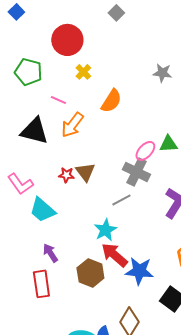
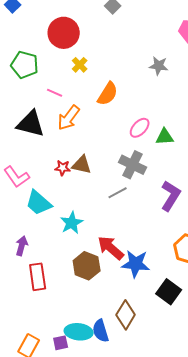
pink ellipse: (145, 151) -> (140, 128), moved
brown triangle: (85, 172) -> (82, 165), turned -40
cyan star: (105, 230) -> (72, 223), moved
purple arrow: (50, 253) -> (22, 246), moved, turned 48

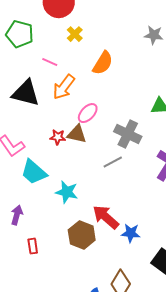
pink ellipse: (140, 128) -> (88, 113), moved
cyan star: (72, 223) -> (67, 192), turned -30
blue star: (136, 264) -> (131, 233), size x0.7
red rectangle: (38, 277) -> (33, 246), size x0.6

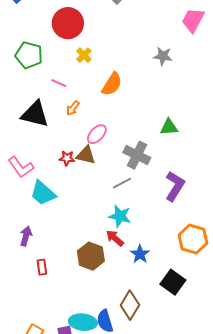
orange arrow: (64, 87) -> (73, 108), size x0.6
cyan star: (67, 192) -> (120, 216), moved
red arrow: (106, 217) -> (115, 238), size x0.7
blue star: (131, 233) -> (140, 254), turned 30

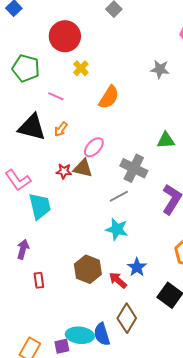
orange arrow: (73, 108) -> (61, 129), moved
cyan trapezoid: (43, 193) -> (40, 206), turned -144
red arrow: (115, 238) -> (118, 280), moved

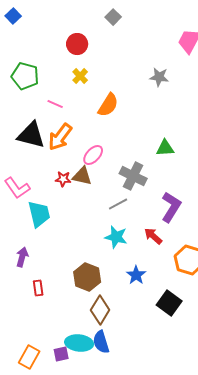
red circle: (65, 36) -> (77, 44), moved, size x0.7
orange arrow: (61, 129) -> (60, 137), size x1.8
red arrow: (118, 280) -> (153, 236), moved
brown diamond: (127, 318) -> (100, 310), moved

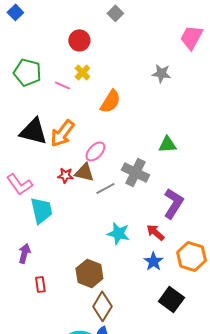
pink line: (55, 104) -> (62, 85), moved
gray line: (118, 204) -> (105, 188), moved
blue star: (136, 275) -> (153, 261), moved

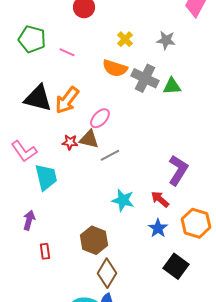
yellow cross: (82, 72) -> (125, 39), moved
orange semicircle: (110, 101) -> (115, 68), turned 75
green triangle: (167, 144) -> (172, 86), moved
gray cross: (135, 172) -> (145, 78), moved

